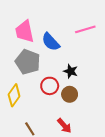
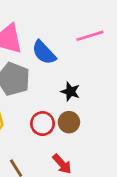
red circle: (50, 86) -> (43, 124), moved

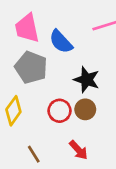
black star: (70, 92) -> (87, 80), size x1.4

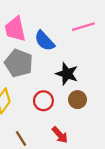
brown circle: (85, 109) -> (78, 100), moved

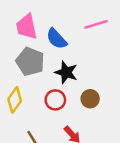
black star: (67, 74) -> (66, 72), moved

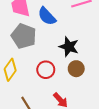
black star: (66, 72) -> (69, 47), moved

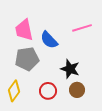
gray pentagon: (24, 36) -> (27, 59), turned -30

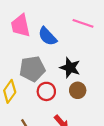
pink line: (82, 28) -> (83, 23), turned 36
gray pentagon: (27, 59) -> (32, 69), moved

